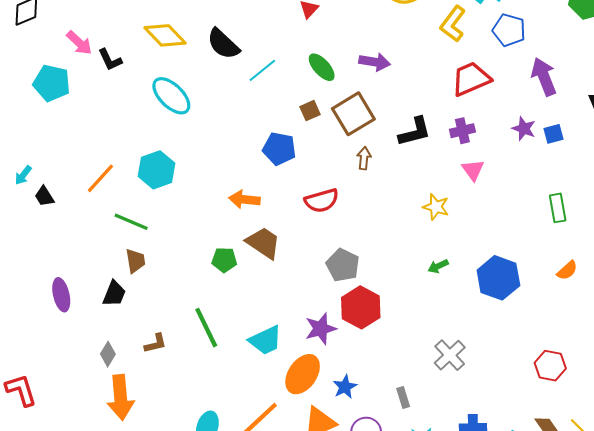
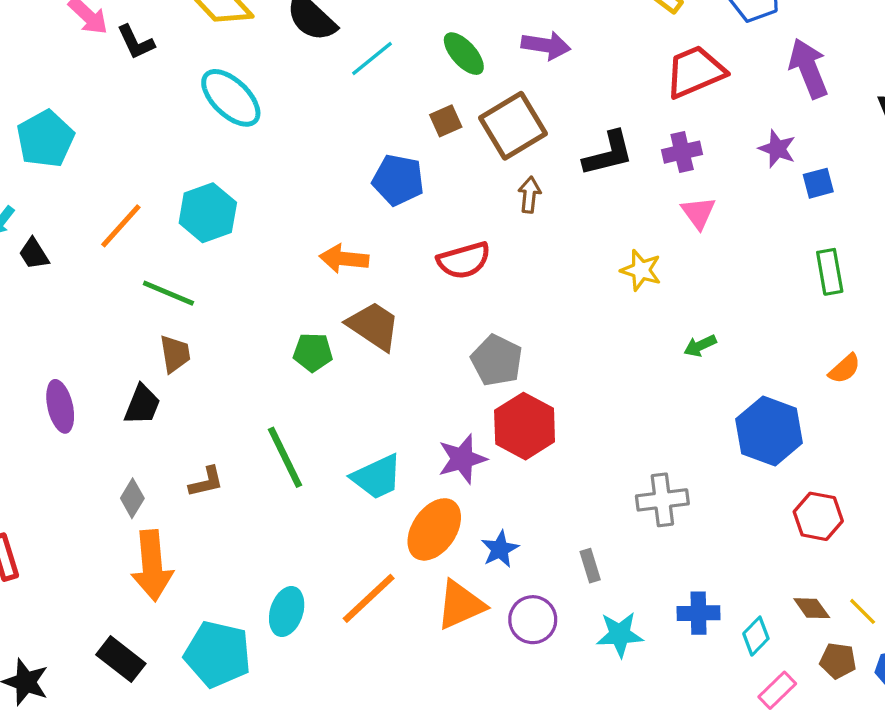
cyan pentagon: (52, 83) -> (45, 139), moved, turned 30
blue square: (553, 134) -> (818, 183), moved
green arrow: (438, 266) -> (700, 346), moved
blue hexagon: (498, 278) -> (769, 431), moved
gray cross: (450, 355) -> (662, 500), turned 36

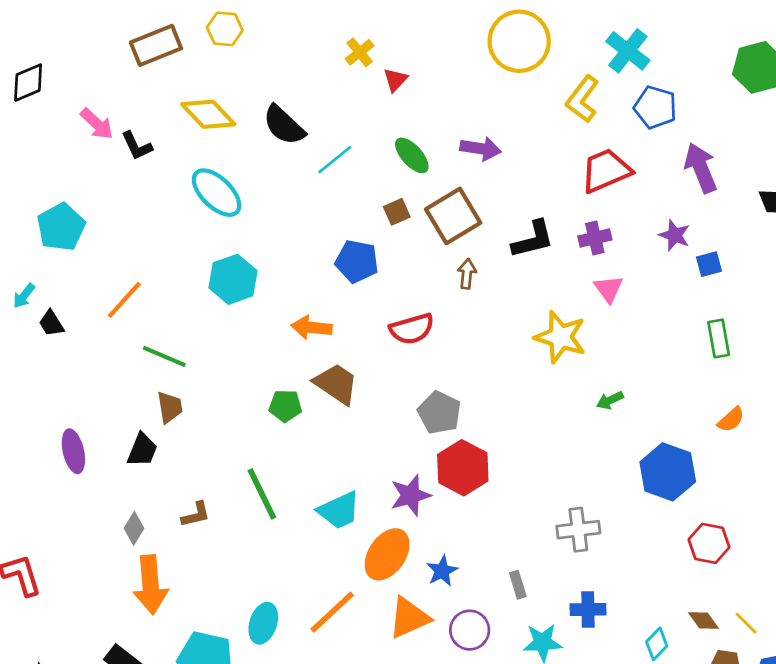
cyan hexagon: (208, 213) -> (233, 279), moved
yellow star: (641, 270) -> (560, 337), size x1.5
blue cross: (698, 613) -> (588, 609), moved

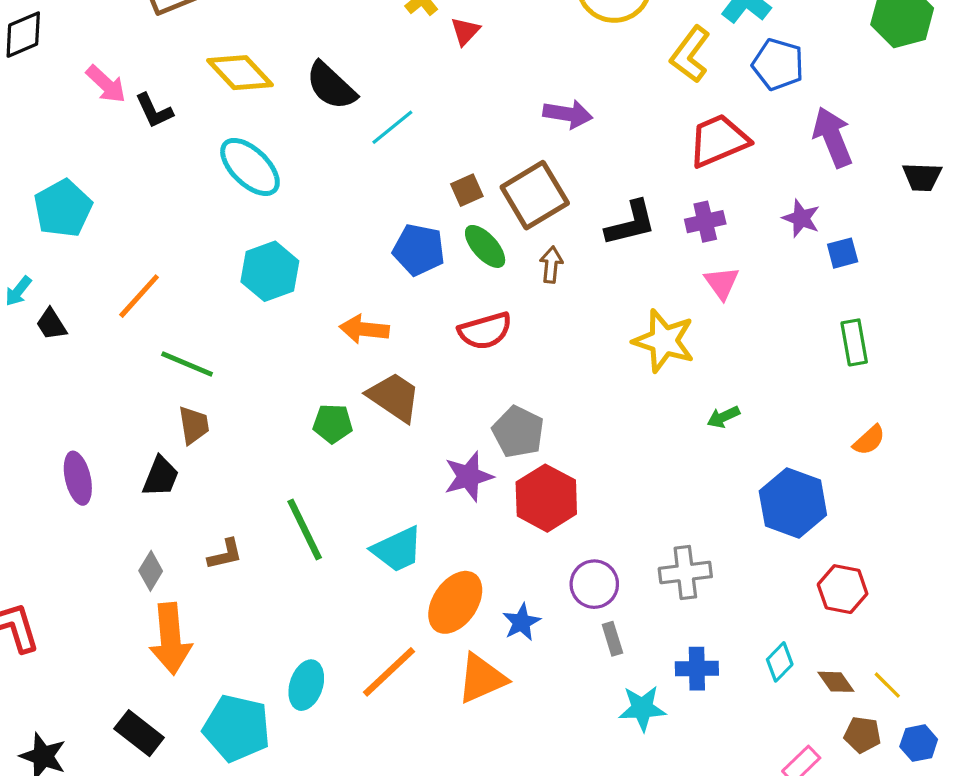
green ellipse: (412, 155) -> (485, 246), moved
purple star: (410, 495) -> (468, 477), moved
purple circle: (470, 630) -> (594, 584), moved
cyan diamond: (657, 644) -> (780, 662), moved

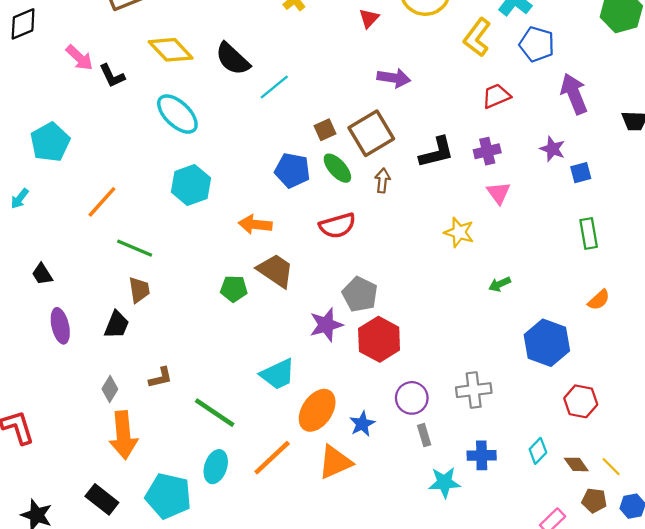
red triangle: (465, 31) -> (369, 18), moved
red trapezoid: (718, 140) -> (496, 96), size x0.7
black trapezoid: (51, 324) -> (42, 274), moved
yellow star: (664, 341) -> (459, 232), size x0.7
green line: (305, 529) -> (215, 413), moved, turned -30

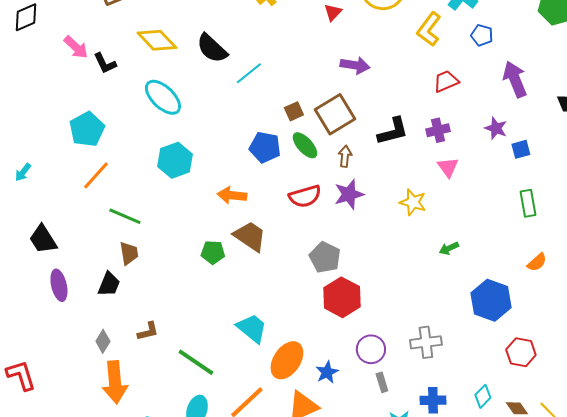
blue pentagon: (537, 44) -> (482, 35), size x0.7
cyan pentagon: (50, 142) -> (87, 129), moved
black trapezoid: (42, 274) -> (43, 239), size x1.5
purple star: (326, 325) -> (349, 194), moved
cyan trapezoid: (278, 374) -> (252, 328), turned -116

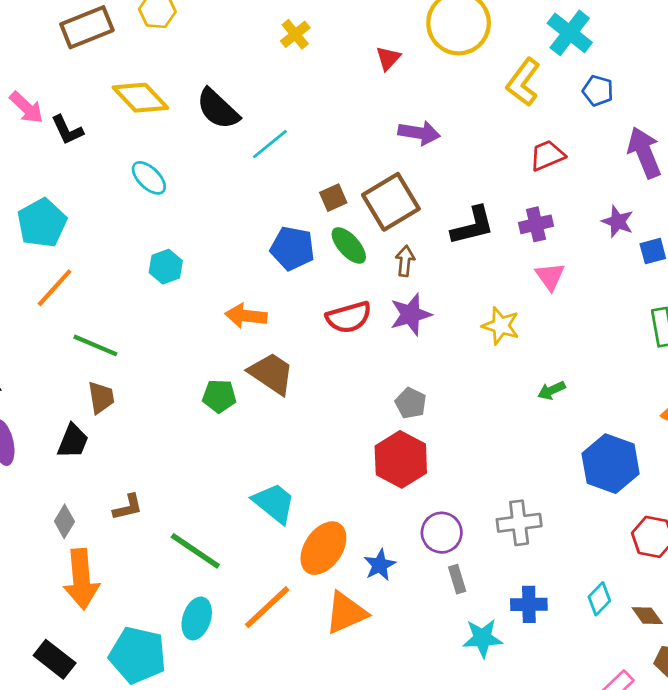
cyan ellipse: (163, 97) -> (149, 178), size x0.7
cyan hexagon: (175, 160) -> (166, 267), size x0.7
gray pentagon: (325, 257) -> (411, 403), moved, size x0.7

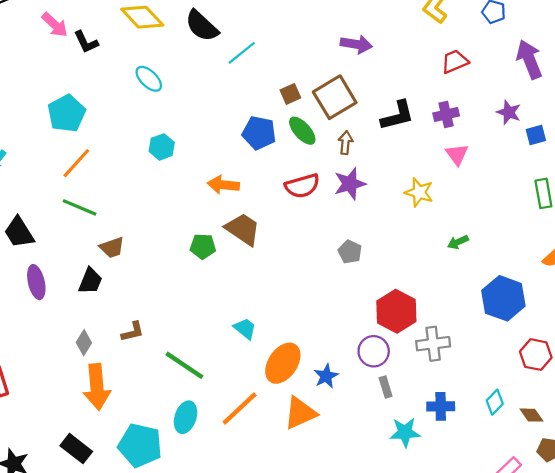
green line: (95, 345) -> (80, 207), moved
brown trapezoid: (101, 397) -> (112, 247), turned 80
red hexagon: (401, 459) -> (396, 311), moved
cyan trapezoid: (274, 503) -> (245, 329), size x0.7

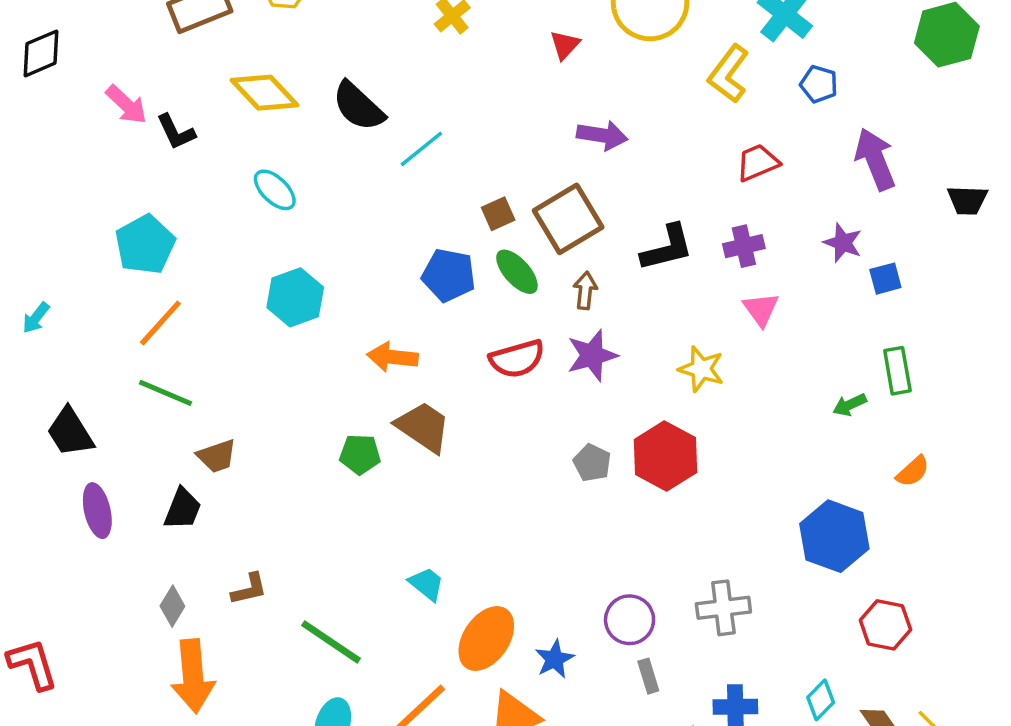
cyan hexagon: (162, 147) -> (295, 297), size x1.4
green arrow: (458, 242) -> (850, 405), moved
red hexagon: (396, 311) -> (665, 456), moved

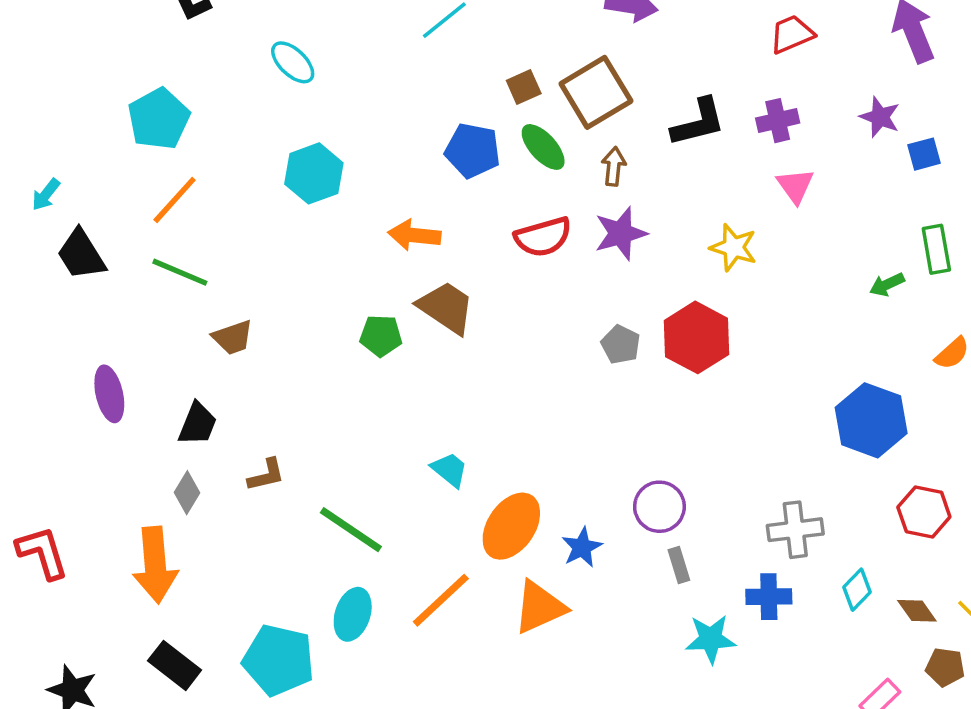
black trapezoid: (70, 432) -> (81, 255), moved
black trapezoid: (183, 509) -> (197, 424), moved
gray cross: (723, 608) -> (795, 530), moved
orange arrow: (193, 676) -> (155, 565), moved

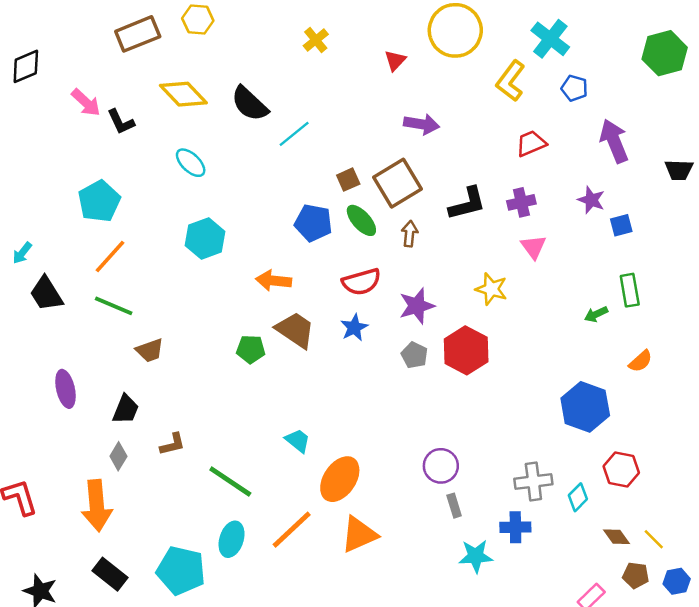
purple star: (621, 233) -> (417, 306), moved
blue star: (582, 547) -> (354, 328), moved
cyan diamond: (857, 590) -> (578, 497), moved

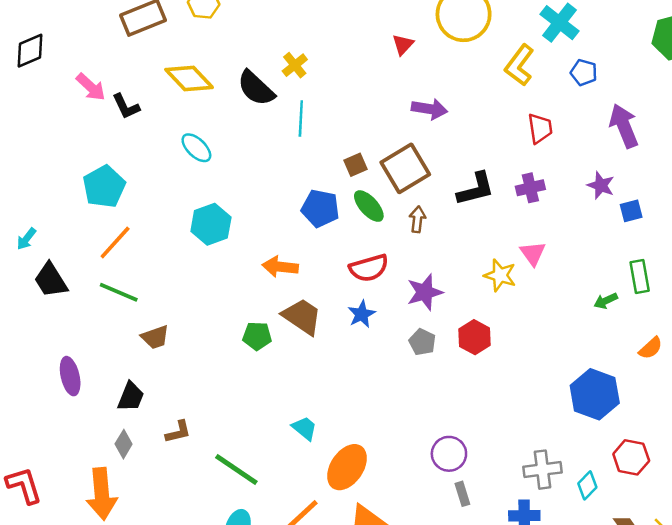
yellow cross: (316, 40) -> (295, 65), moved
cyan line: (294, 134) -> (301, 119), turned -48
red trapezoid: (531, 143) -> (540, 128), turned 104
pink triangle: (533, 247) -> (533, 253), moved
red hexagon: (466, 350) -> (474, 337), size x0.7

